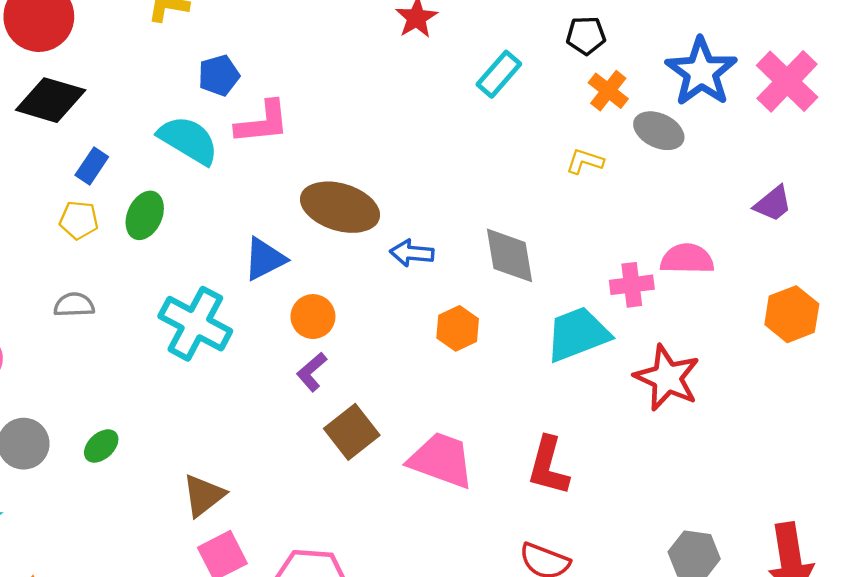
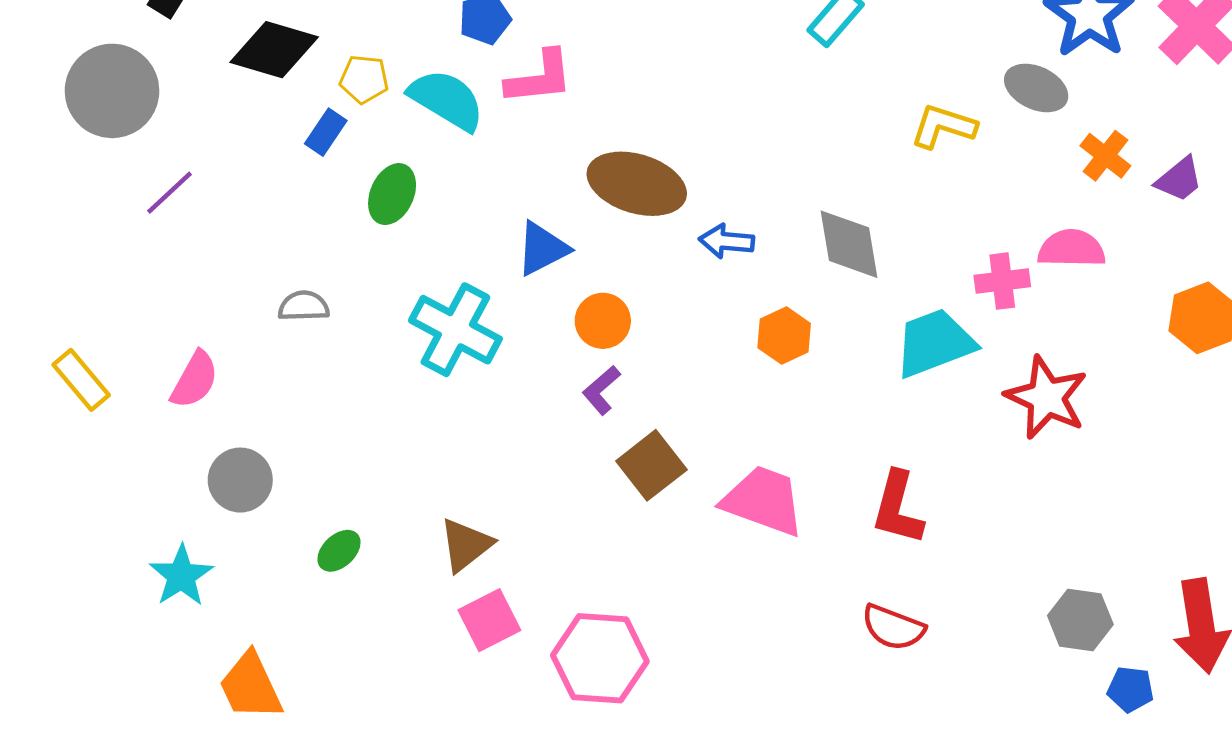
orange cross: (608, 91) -> (1105, 156), moved
yellow L-shape: (585, 161) -> (943, 126), size x1.4
yellow pentagon: (79, 220) -> (364, 79), moved
green ellipse: (101, 446) -> (339, 551), moved

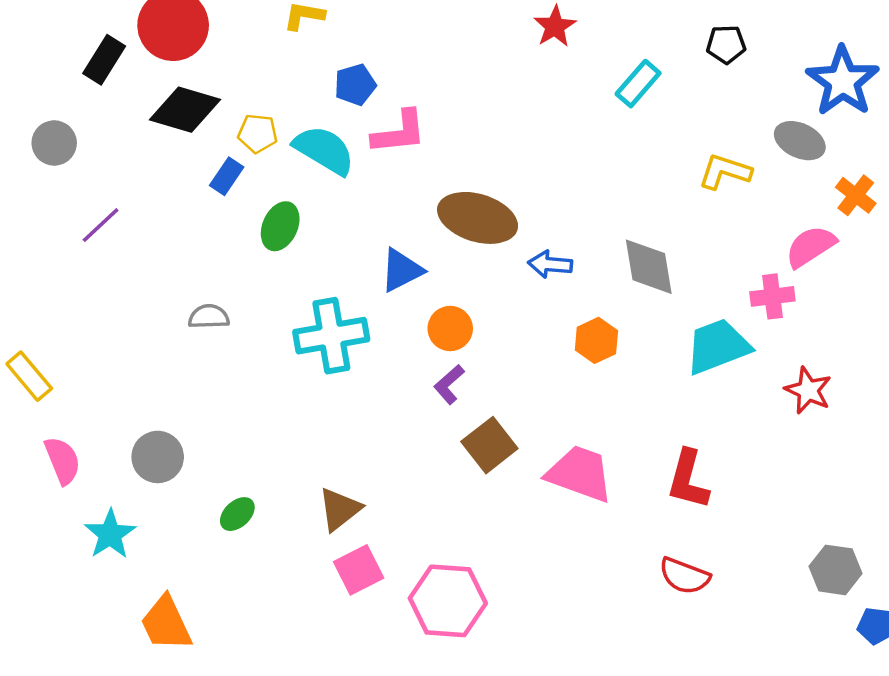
gray circle: (112, 91) -> (54, 143), size x0.6
pink semicircle: (1072, 249) -> (811, 246), moved, turned -34
cyan cross: (455, 330) -> (331, 336), turned -38
pink semicircle: (195, 380) -> (63, 461), moved, turned -51
red star: (1046, 397) -> (808, 390), size x0.7

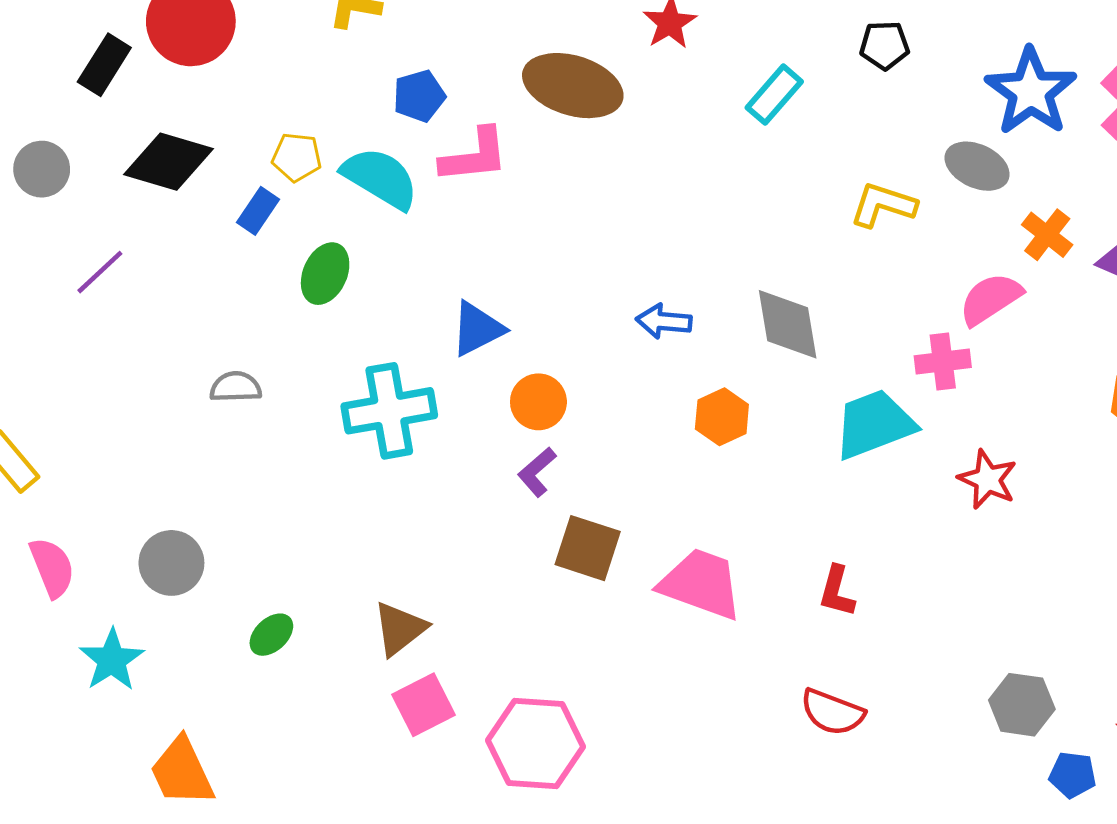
black diamond: (185, 110) -> (168, 162), moved
brown ellipse: (478, 218) -> (573, 86), moved
brown square: (489, 445) -> (588, 548), turned -34
red L-shape: (688, 480) -> (837, 591), size x0.7

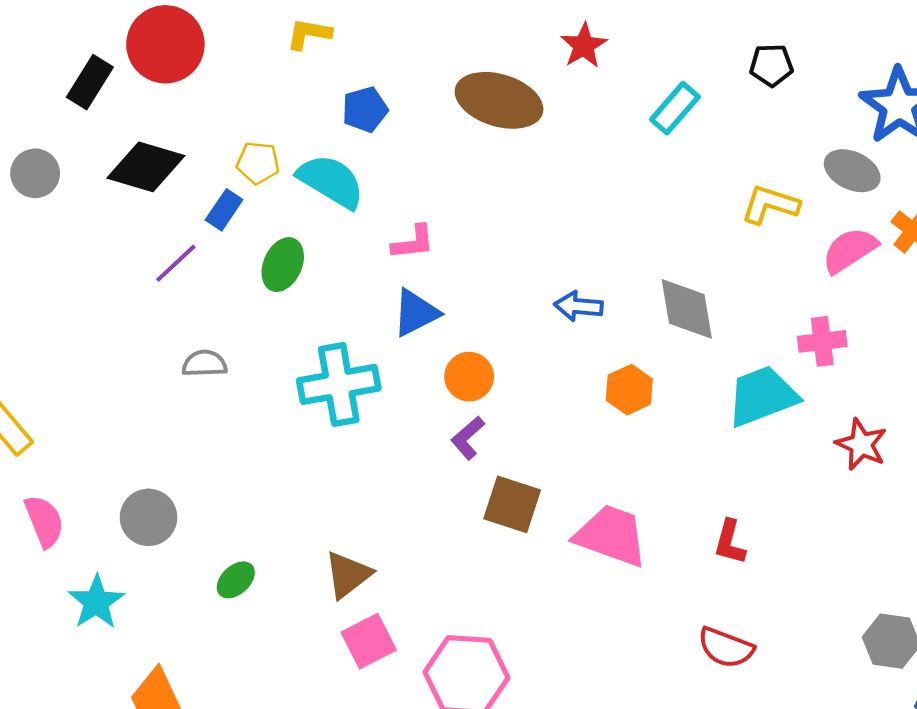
pink L-shape: (474, 156) -> (413, 242), moved, size x0.7
purple line: (100, 272) -> (176, 263), moved
pink semicircle: (990, 299) -> (850, 250), moved

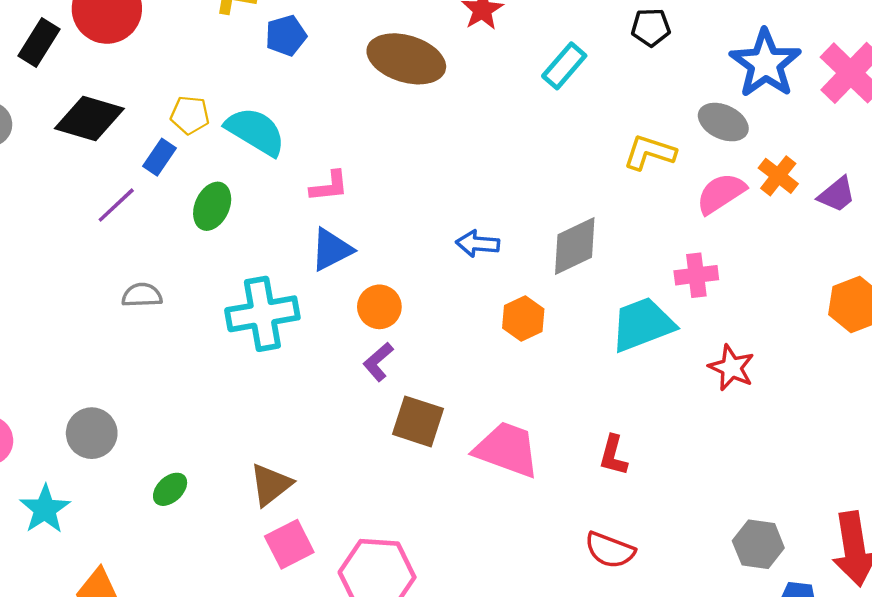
blue pentagon: (365, 109) -> (286, 35), moved
gray diamond: (687, 309) -> (575, 246), turned 74

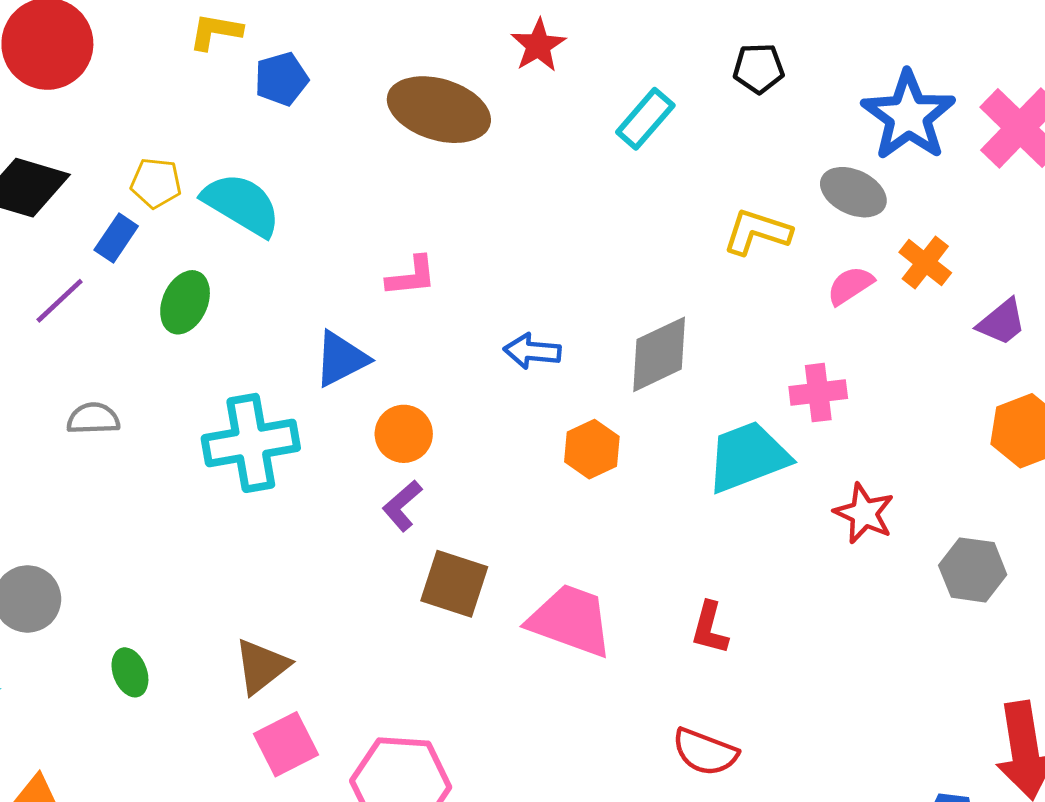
pink L-shape: (329, 186) -> (411, 276), moved
pink semicircle: (721, 193) -> (850, 285), size x0.7
purple trapezoid: (837, 195) -> (1002, 322), moved
green ellipse: (170, 489) -> (130, 672), turned -68
gray hexagon: (758, 544) -> (973, 570), moved

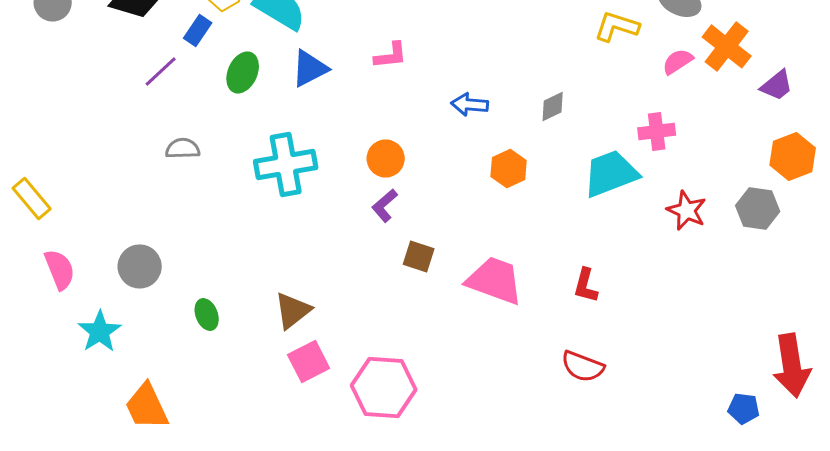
orange cross: (925, 263) -> (727, 46), size x1.4
gray diamond: (659, 354) -> (553, 106), size x0.6
blue triangle: (341, 359) -> (310, 68), moved
gray hexagon: (973, 570) -> (758, 208), moved
brown square: (454, 584) -> (419, 256), size x0.7

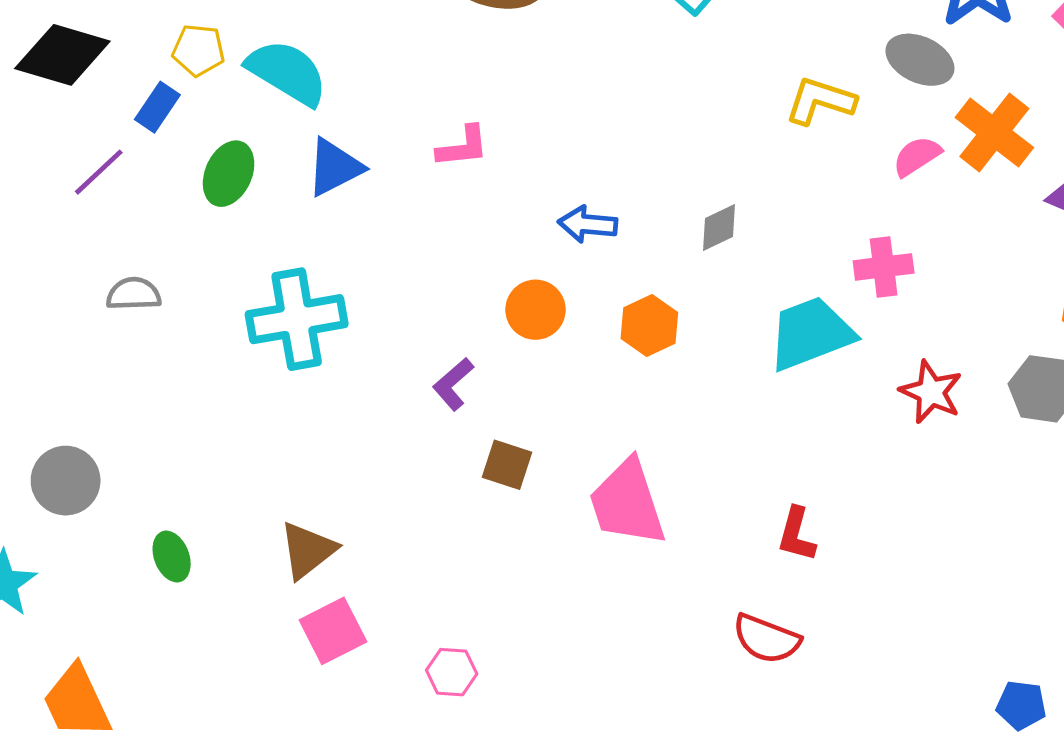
orange circle: (386, 158) -> (535, 310), moved
pink trapezoid: (495, 280) -> (627, 503), turned -128
red L-shape: (586, 285) -> (797, 534), moved
pink hexagon: (384, 387) -> (452, 672), size x0.5

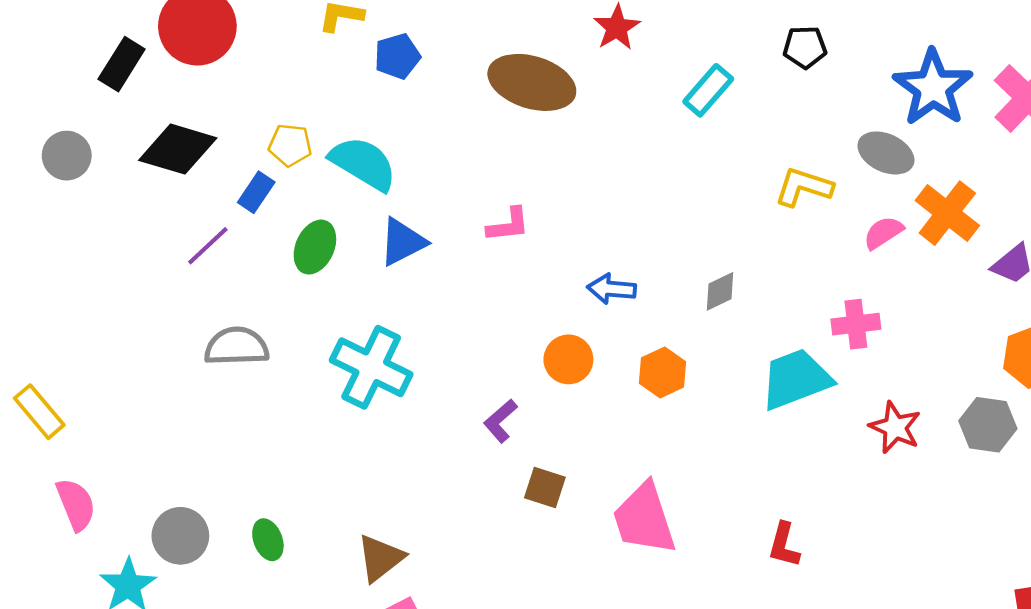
gray semicircle: (134, 294) -> (237, 346), size x1.4
cyan cross: (297, 319) -> (371, 367), turned 36
gray circle: (66, 481) -> (180, 536), moved
green ellipse: (172, 557) -> (268, 540), moved

